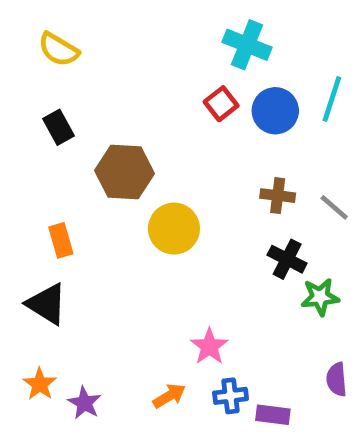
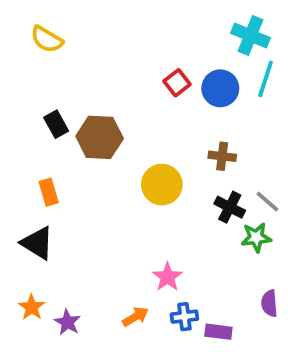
cyan cross: (247, 45) -> (250, 35), moved
black rectangle: (59, 127) -> (56, 124), moved
gray line: (334, 207) -> (267, 202), moved
yellow circle: (174, 229) -> (162, 185), moved

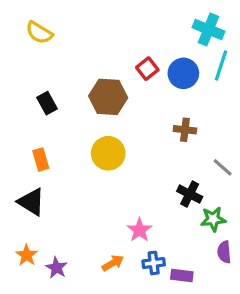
brown hexagon: (100, 137) -> (108, 97), moved
yellow circle: (162, 185) -> (108, 153), moved
black cross: (230, 207) -> (190, 194), moved
green star: (256, 237) -> (213, 219), moved

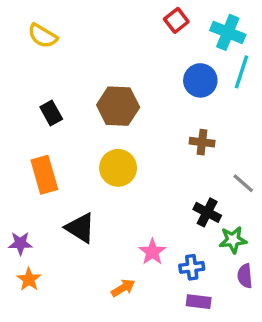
red square: (147, 69) -> (176, 20), moved
orange rectangle: (41, 160) -> (44, 175), size x1.5
black triangle: (31, 202) -> (80, 228), moved
blue cross: (154, 263) -> (192, 267), moved
purple star: (56, 268) -> (20, 243), moved, turned -30

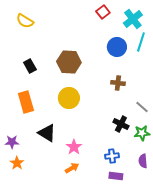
cyan cross: (228, 32) -> (133, 19), turned 30
green star: (233, 240) -> (142, 133), moved
pink star: (152, 252) -> (74, 147), moved

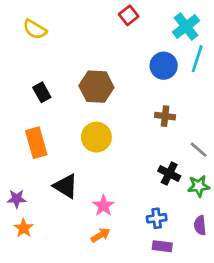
red square: (103, 12) -> (129, 15), moved

